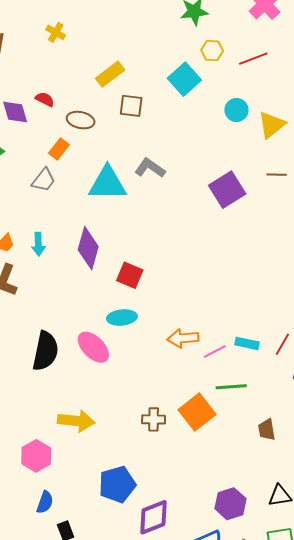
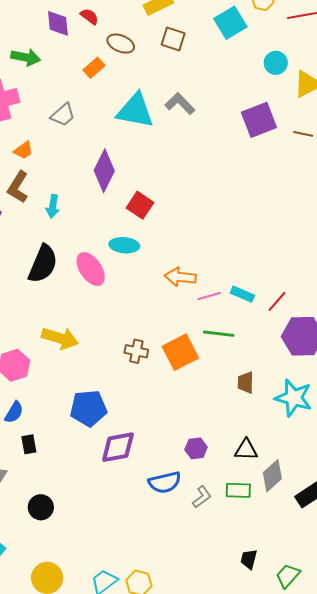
gray trapezoid: (44, 180) -> (63, 115), moved
purple square: (227, 190) -> (259, 120), moved
cyan arrow: (38, 244) -> (53, 206), moved
purple hexagon: (230, 504) -> (196, 448), size x0.7

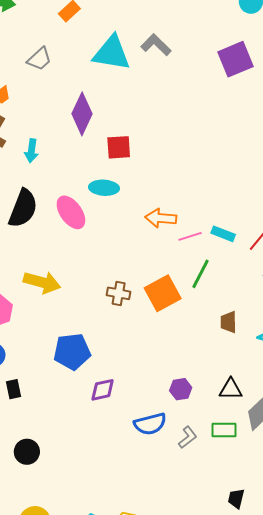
red square: (140, 205) -> (119, 147), turned -36
green line: (219, 334) -> (200, 274), turned -68
purple diamond: (118, 447) -> (103, 390), size x0.7

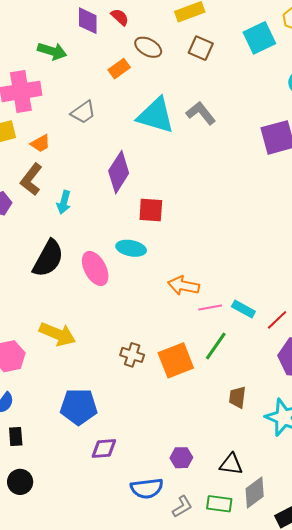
black circle: (27, 452) -> (20, 482), moved

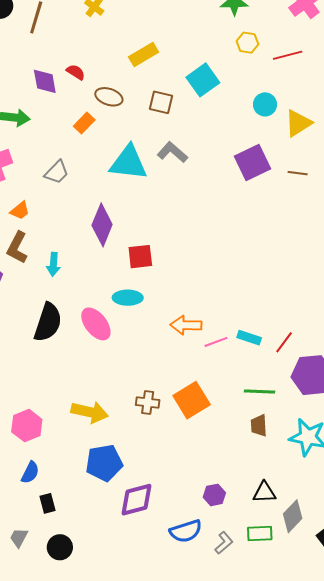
cyan square: (259, 38) -> (203, 80), moved
brown square: (201, 48) -> (161, 102), moved
yellow arrow: (58, 334) -> (90, 412), moved
green line: (216, 346) -> (260, 392), moved, turned 68
purple diamond: (104, 449) -> (136, 500), size x1.4

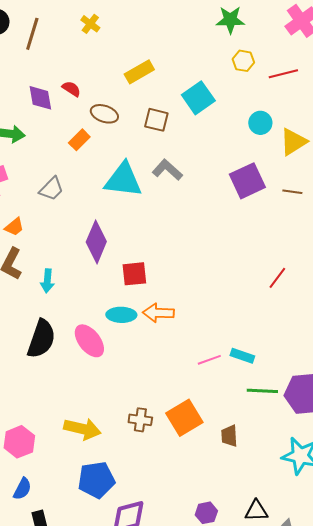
orange arrow: (186, 325) -> (158, 313), moved
red line: (284, 342) -> (277, 278), moved
green line: (260, 392) -> (262, 391), moved
brown trapezoid: (259, 426) -> (229, 436), moved

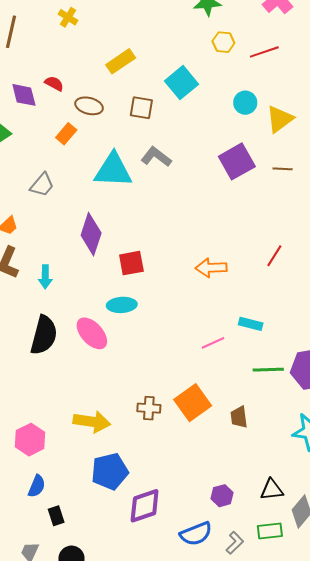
orange arrow: (158, 313) -> (211, 268), moved
cyan rectangle: (242, 356) -> (251, 324), moved

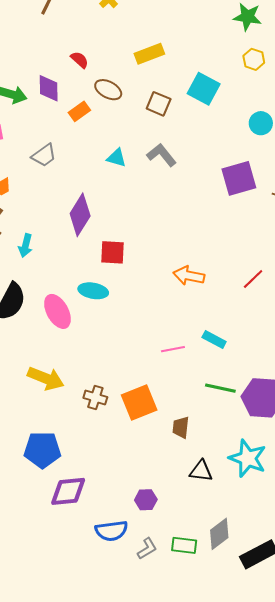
cyan square: (181, 83) -> (204, 89), turned -36
purple diamond: (24, 95) -> (49, 88), moved
cyan triangle: (113, 170) -> (117, 158), size x0.5
yellow arrow: (92, 422) -> (46, 378), moved
black triangle: (272, 490) -> (201, 471), moved

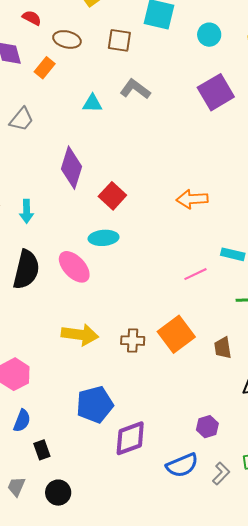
cyan circle: (261, 123) -> (209, 35), moved
red square: (113, 252) -> (112, 196), turned -36

